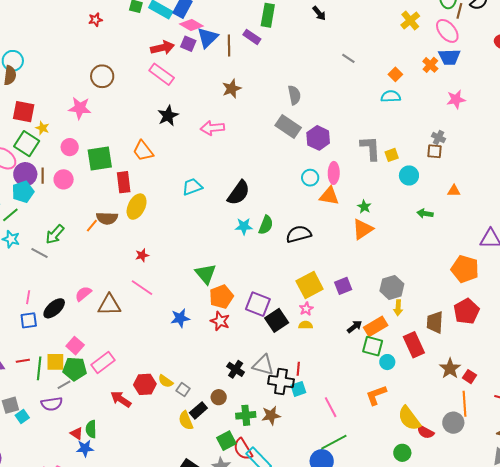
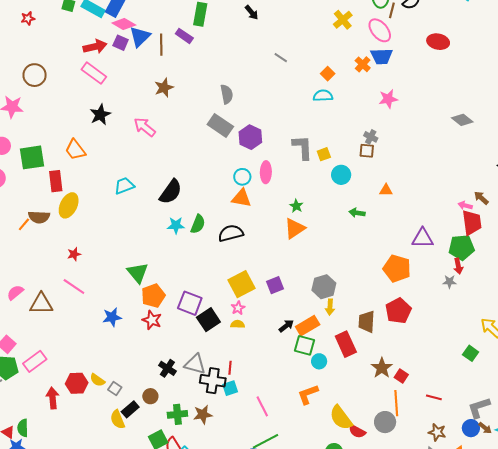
pink arrow: (212, 128) -> (145, 127), turned 45
orange triangle: (329, 196) -> (242, 198), moved
red arrow: (121, 399) -> (53, 398), turned 50

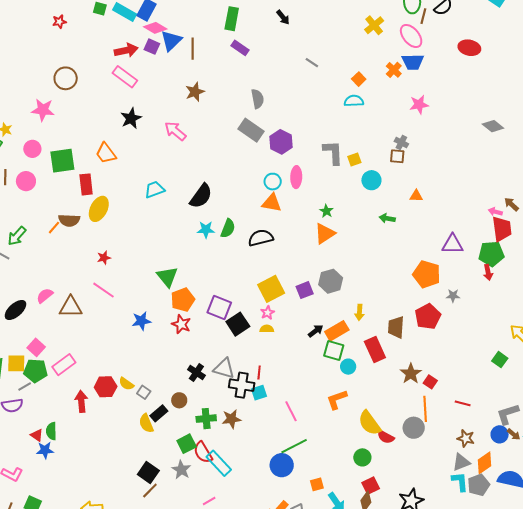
purple rectangle: (184, 36) -> (240, 48), moved
gray star: (450, 282) -> (453, 296), moved
gray hexagon: (324, 287) -> (331, 281), moved

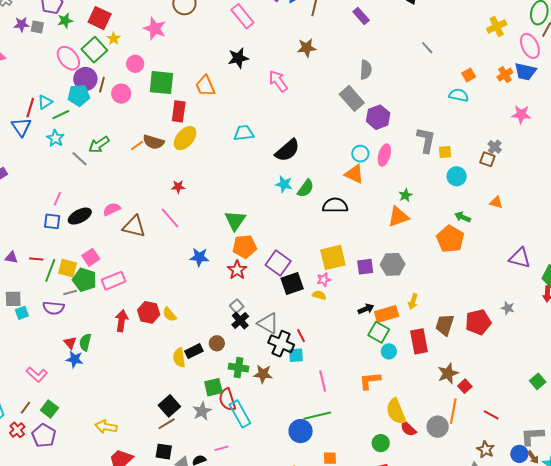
orange pentagon: (427, 274) -> (450, 239), moved
red line: (259, 372) -> (301, 336), turned -48
gray square: (144, 392) -> (237, 306), moved

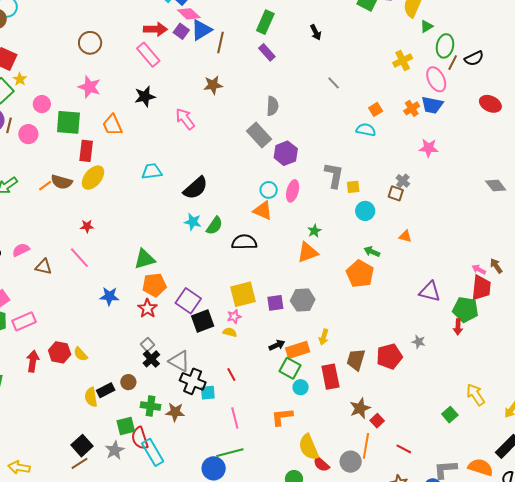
pink star: (155, 29) -> (89, 87), moved
green triangle: (235, 221) -> (145, 259), turned 40
brown triangle: (134, 226) -> (44, 267), size x0.7
red line: (301, 336) -> (231, 375), moved

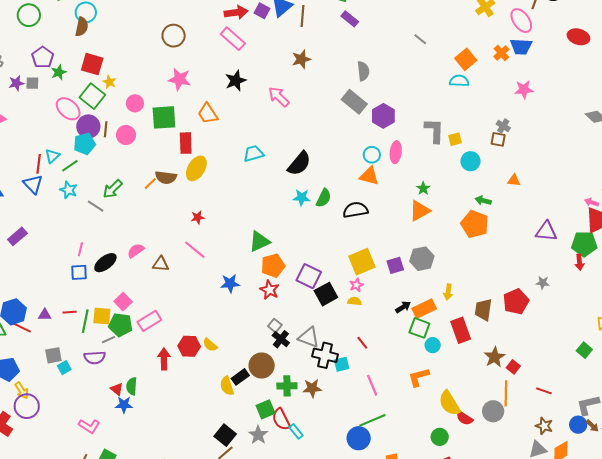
orange square: (376, 109) -> (466, 59), size x1.5
brown circle: (128, 382) -> (262, 366), size x1.6
cyan rectangle: (153, 452) -> (296, 431), size x0.6

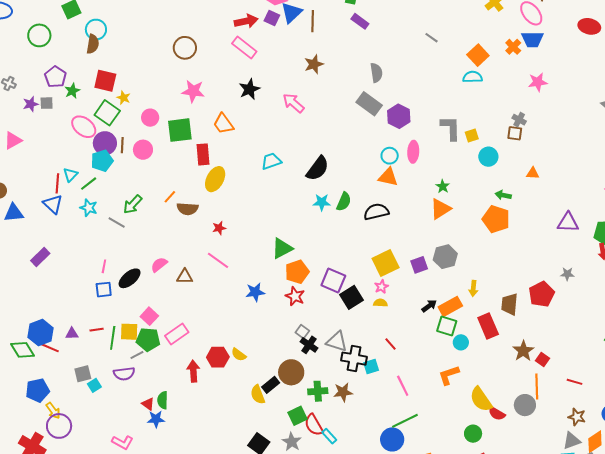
brown semicircle: (166, 177) -> (188, 209), moved

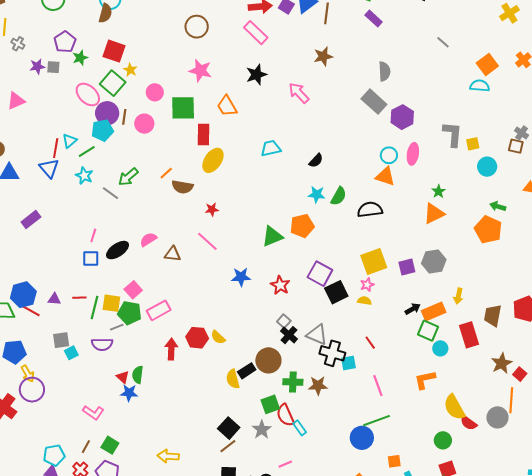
black semicircle: (318, 169) -> (316, 161), size x0.6
orange pentagon: (297, 272) -> (302, 226), moved

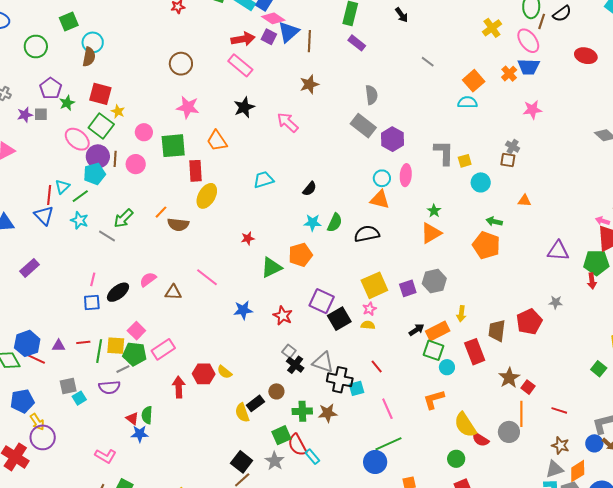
red star: (212, 209) -> (248, 238), moved
brown circle: (268, 360) -> (276, 391), size x0.6

